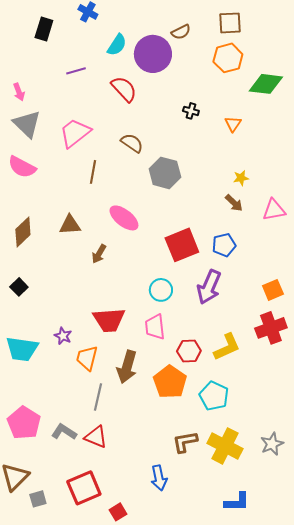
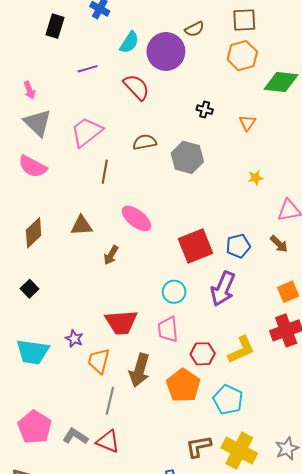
brown semicircle: (132, 143) -> (145, 142), turned -45
gray hexagon: (165, 173) -> (187, 157), moved
brown arrow: (234, 203) -> (279, 244), moved

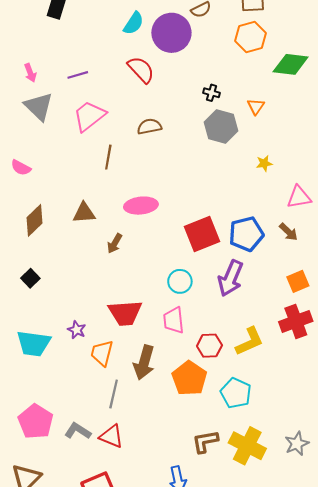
purple line: (88, 69) -> (78, 75), moved
gray hexagon: (187, 157) -> (221, 127), moved
pink semicircle: (33, 167) -> (21, 168), moved, size x0.7
pink ellipse: (136, 218) -> (141, 206), turned -44
blue pentagon: (238, 246) -> (246, 234), size x1.4

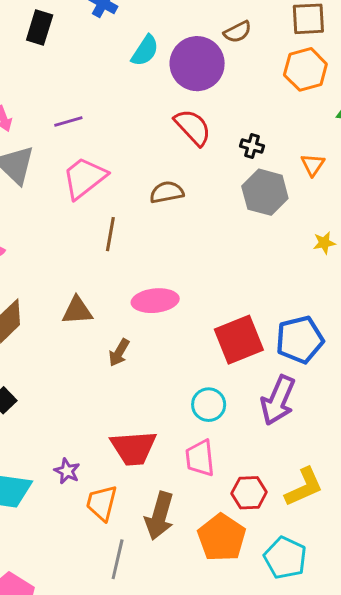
red semicircle: (141, 70) -> (193, 127), moved

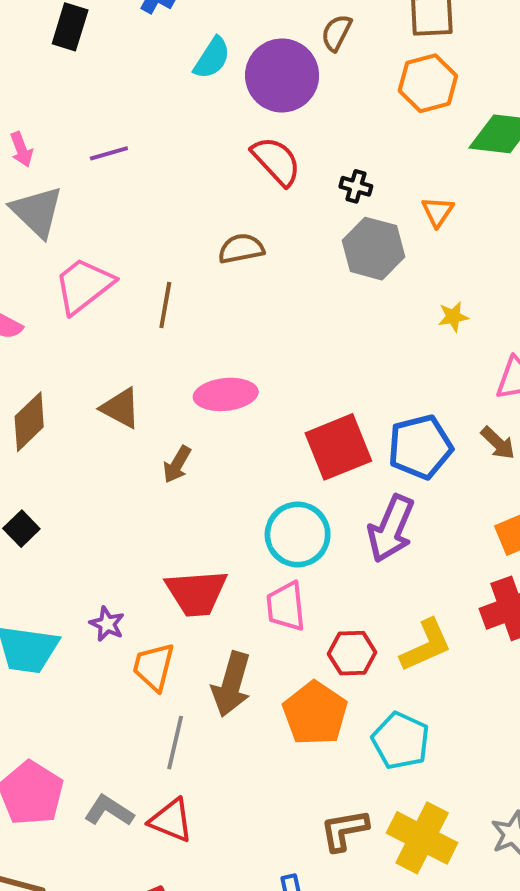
brown semicircle: (238, 32) -> (336, 33), turned 144
pink trapezoid: (84, 178) -> (84, 286), moved
brown triangle: (77, 311) -> (121, 408), turned 32
cyan circle: (209, 405) -> (298, 534), size x1.4

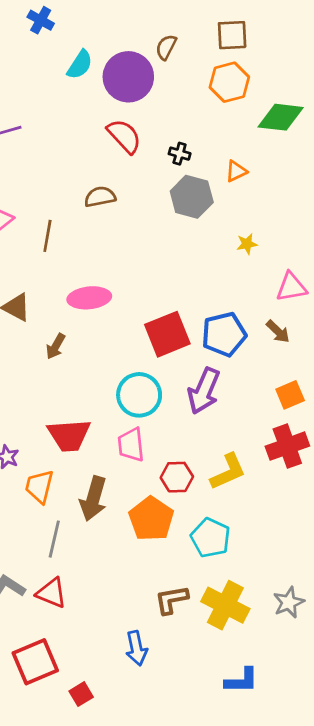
orange triangle: (438, 212) -> (236, 171), turned 30

